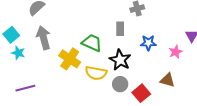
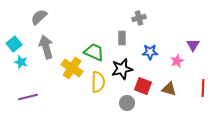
black star: (120, 60) -> (122, 69), turned 30
yellow semicircle: (96, 73) -> (98, 82), turned -100
gray circle: (120, 84) -> (127, 103), moved
red square: (141, 93) -> (143, 86), moved, turned -30

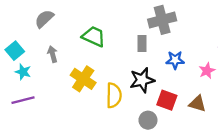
gray cross: (139, 18) -> (162, 20), size x1.6
gray arrow: (46, 47) -> (52, 54), size x0.6
green trapezoid: (94, 52) -> (94, 36), moved
purple line: (28, 97) -> (23, 100), moved

